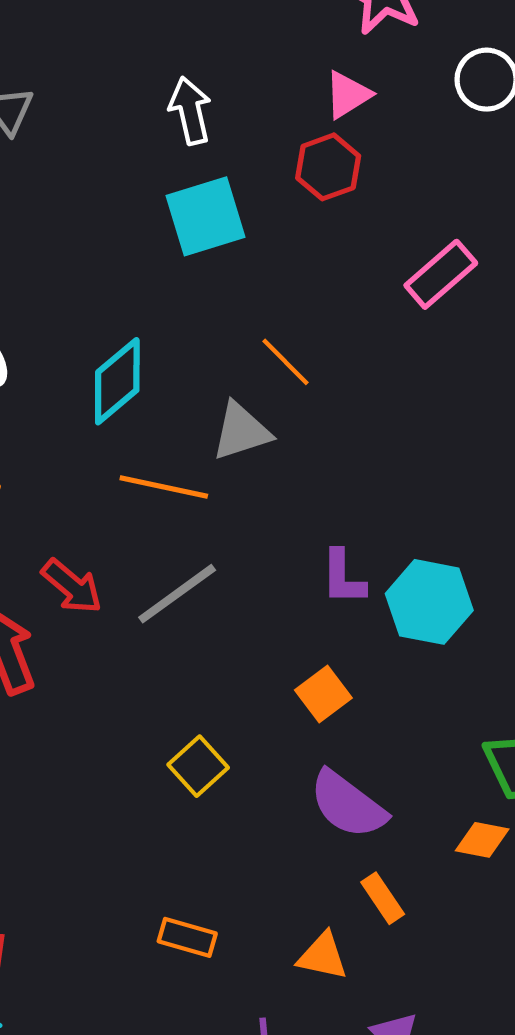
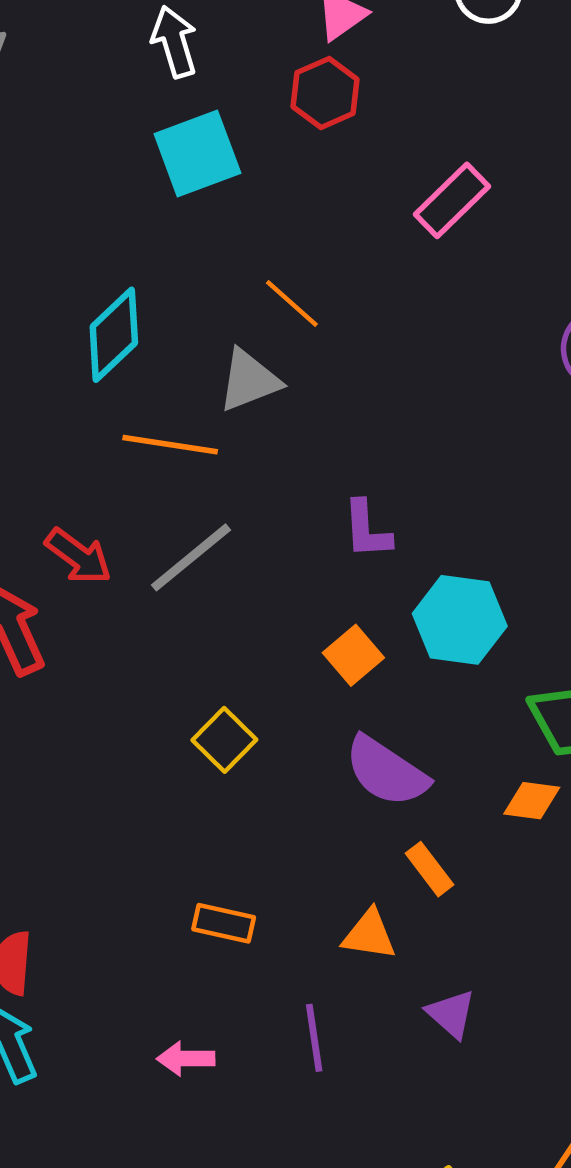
cyan hexagon: (429, 602) -> (460, 620), moved

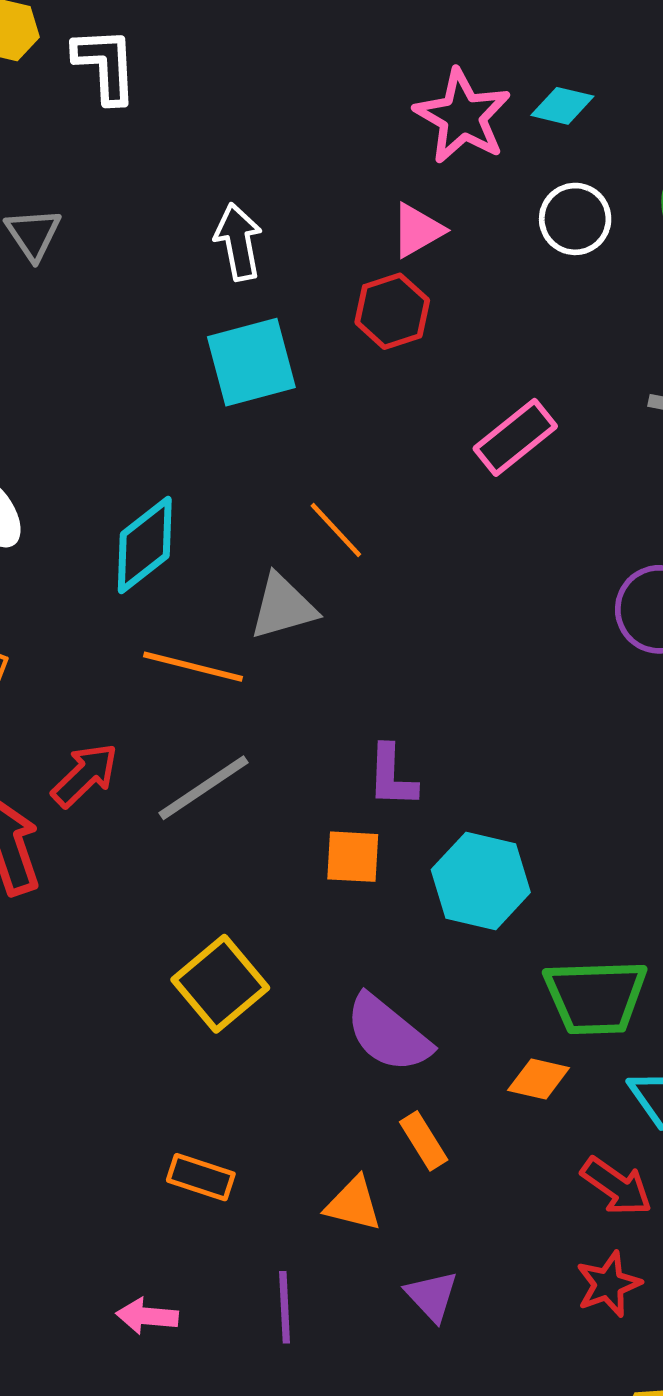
red arrow: (78, 556) -> (85, 775), turned -86
orange square: (353, 655) -> (353, 857), moved, turned 38
yellow square: (224, 740) -> (220, 984), size x1.4

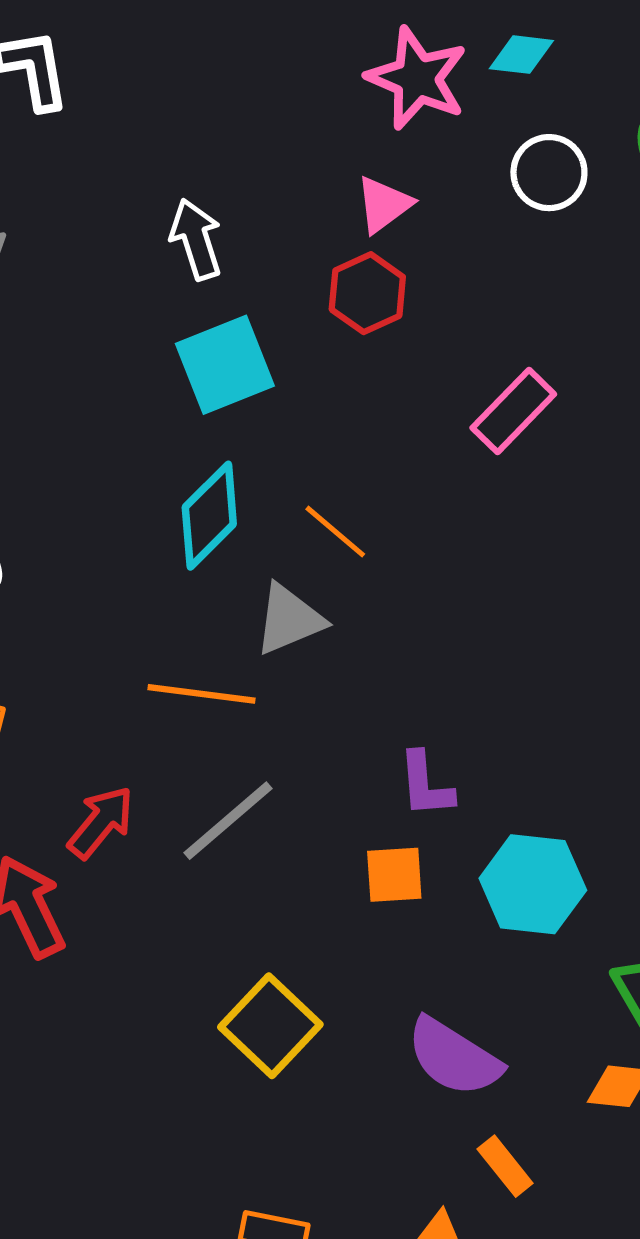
cyan diamond: (145, 545) -> (209, 516), moved

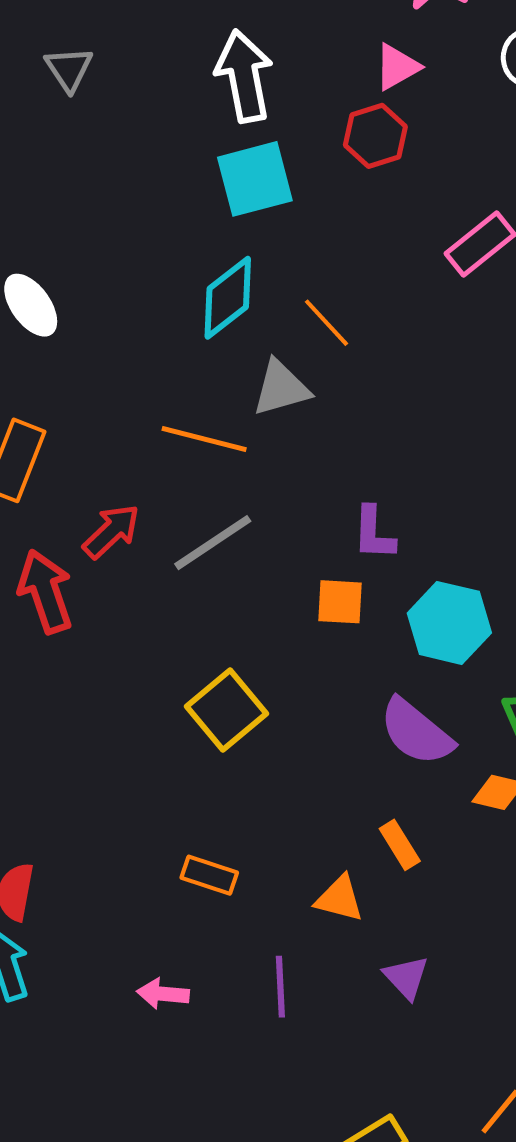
white arrow: (196, 239) -> (244, 76), size x1.4
purple semicircle: (454, 1057) -> (416, 732), moved

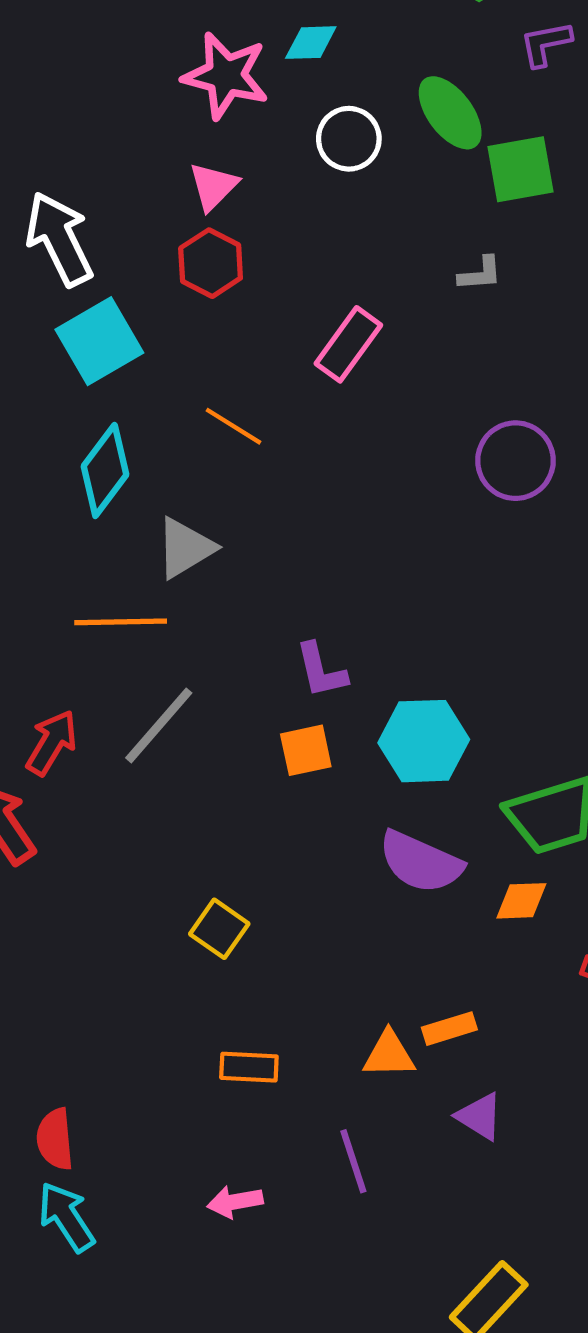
orange line: (327, 323) -> (233, 426), moved
yellow square: (226, 710) -> (219, 929), moved, size x0.7
orange rectangle: (400, 845) -> (449, 1029), moved, turned -60

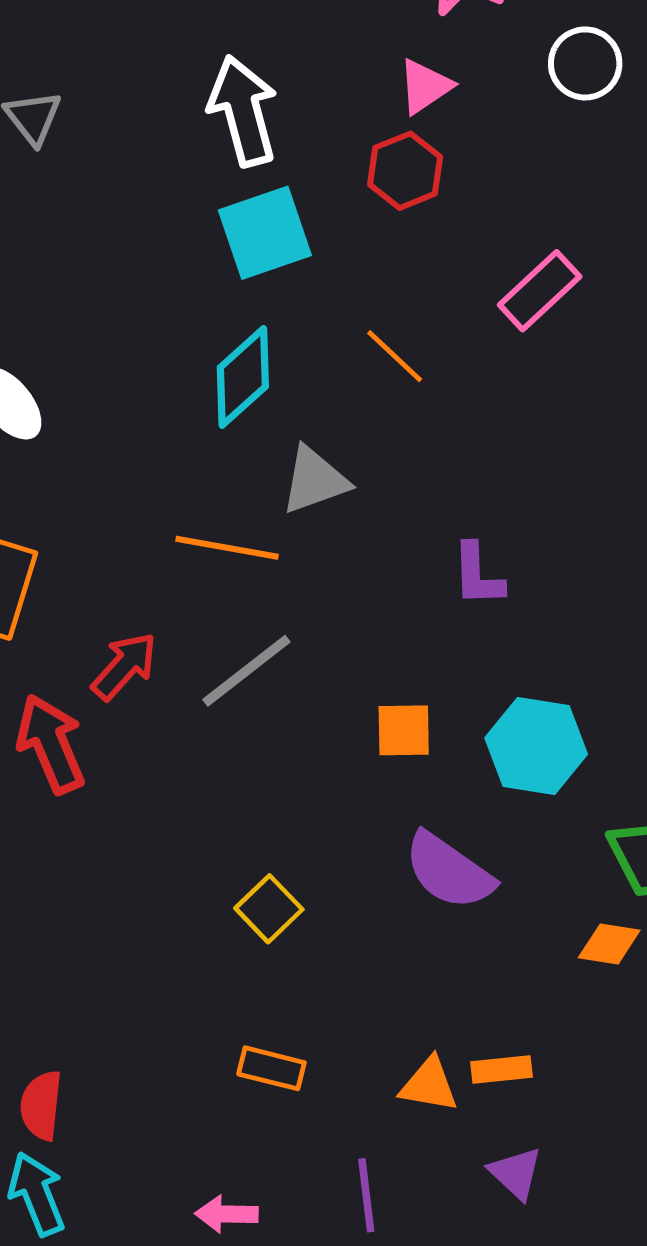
purple L-shape: (321, 670) -> (478, 575), moved
purple semicircle: (421, 862) -> (449, 871), moved

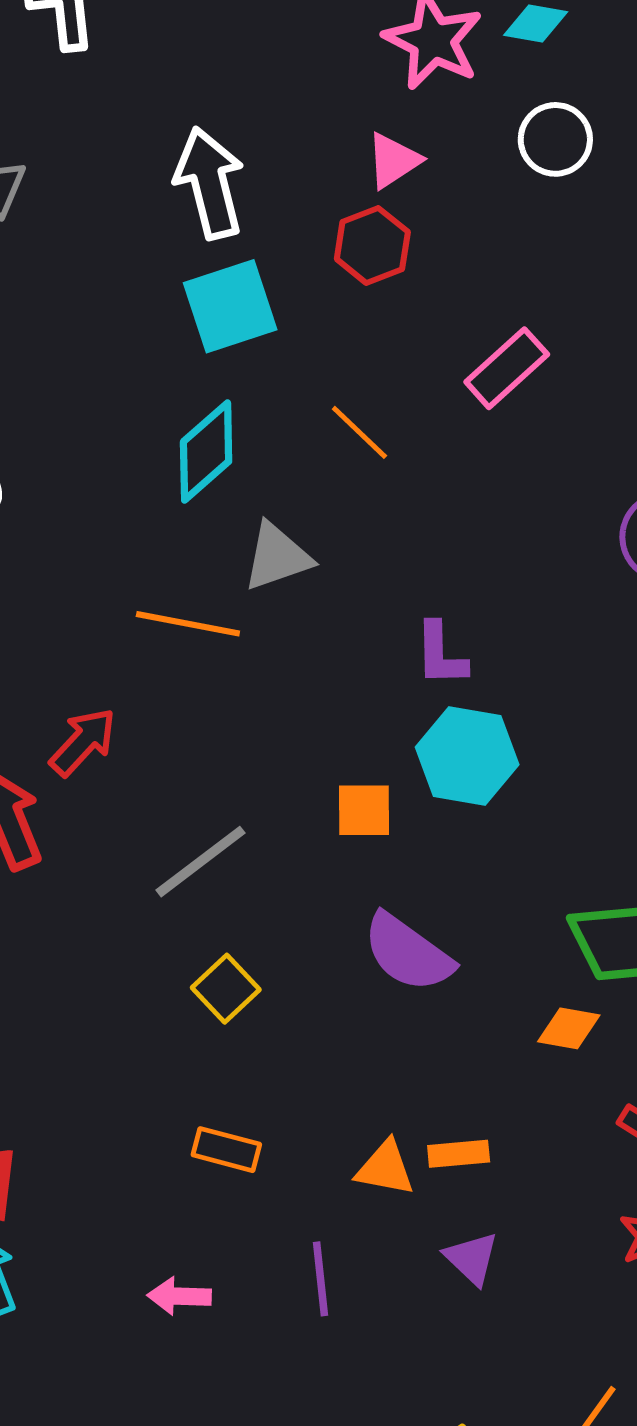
gray line: (246, 671) -> (201, 862), moved
cyan hexagon: (536, 746) -> (467, 756), moved

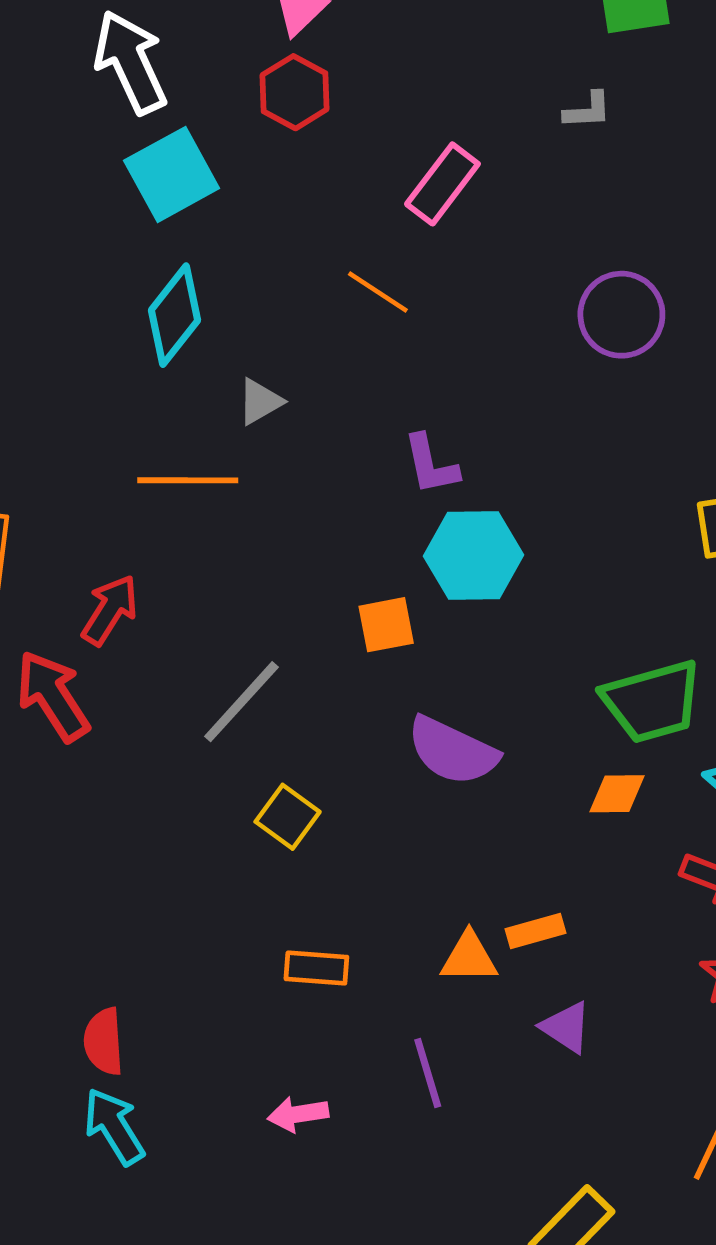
orange line: (359, 432) -> (378, 292), moved
gray triangle: (277, 557) -> (260, 402), size x0.7

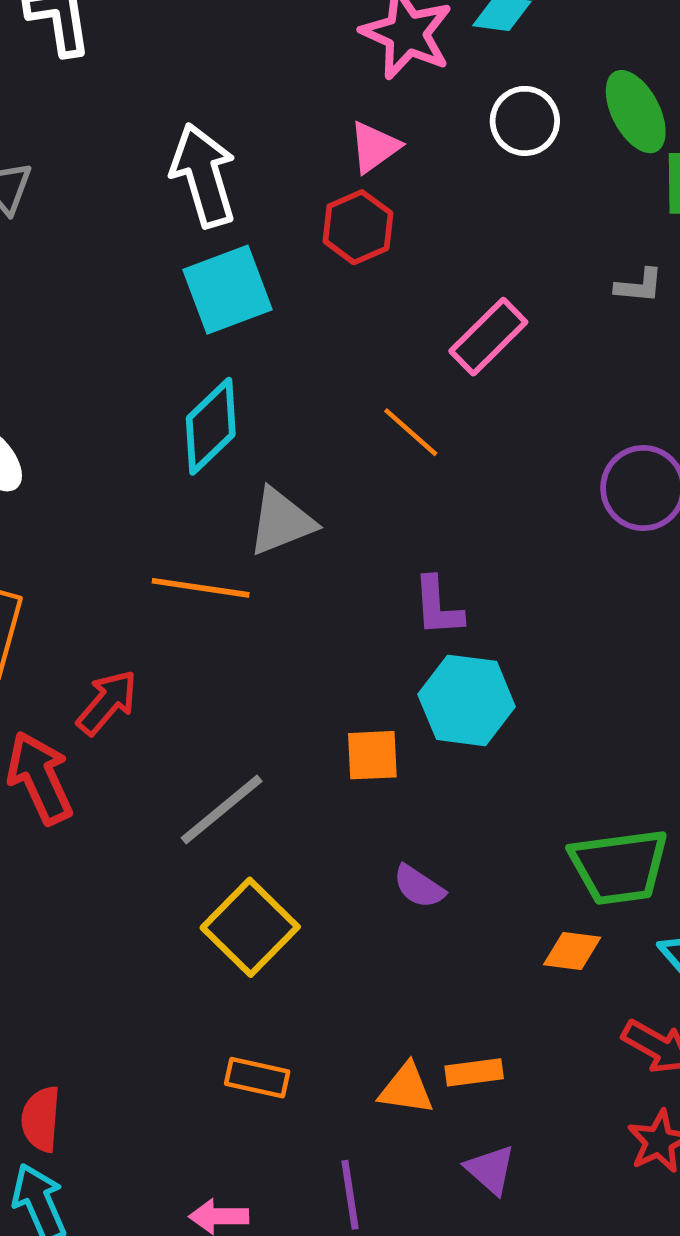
gray triangle: (260, 402) -> (281, 522), size x1.5
purple semicircle: (452, 751) -> (419, 887), size x0.6
yellow square: (288, 817) -> (250, 927), size x1.5

